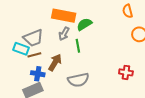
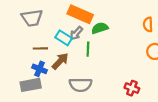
gray trapezoid: (33, 38) -> (32, 18), moved
cyan rectangle: (21, 49) -> (64, 38), moved

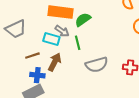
gray arrow: (76, 33) -> (62, 31), turned -80
gray semicircle: (80, 85) -> (97, 65), moved

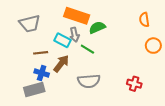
gray arrow: (62, 31) -> (75, 35), turned 32
green line: (78, 43) -> (87, 49), turned -56
gray semicircle: (97, 65) -> (89, 81), moved

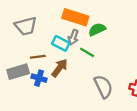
gray arrow: (75, 35) -> (73, 37), turned 32
gray semicircle: (89, 81) -> (103, 87), moved, turned -110
gray rectangle: (34, 90) -> (18, 72), moved

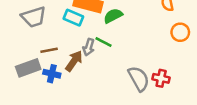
gray arrow: (73, 37) -> (89, 47), moved
cyan rectangle: (61, 43) -> (73, 18), moved
gray semicircle: (103, 87) -> (139, 79), moved

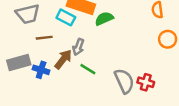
green line: (103, 42) -> (88, 69), moved
brown line: (49, 50) -> (44, 38), moved

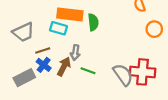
green semicircle: (104, 19) -> (93, 22), turned 119
blue cross: (41, 70) -> (44, 65), moved, turned 32
red cross: (146, 82) -> (143, 72), size x1.6

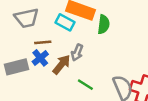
green line: (88, 71) -> (85, 85), moved

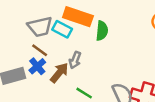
gray trapezoid: (27, 18) -> (40, 27), moved
brown line: (43, 42) -> (40, 50), turned 42

